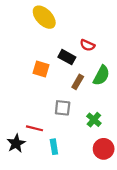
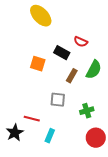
green cross: (94, 120) -> (87, 111), turned 32
cyan rectangle: (54, 147) -> (50, 136), turned 32

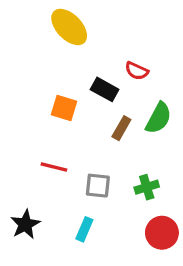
gray square: (58, 100) -> (98, 186), moved
red line: (32, 119) -> (54, 167), moved

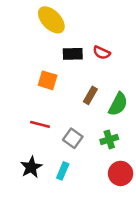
black rectangle: (105, 89) -> (73, 54), moved, turned -30
green semicircle: (159, 118) -> (118, 104), moved
gray square: (98, 186) -> (73, 138), turned 30
black star: (25, 224) -> (31, 167), moved

